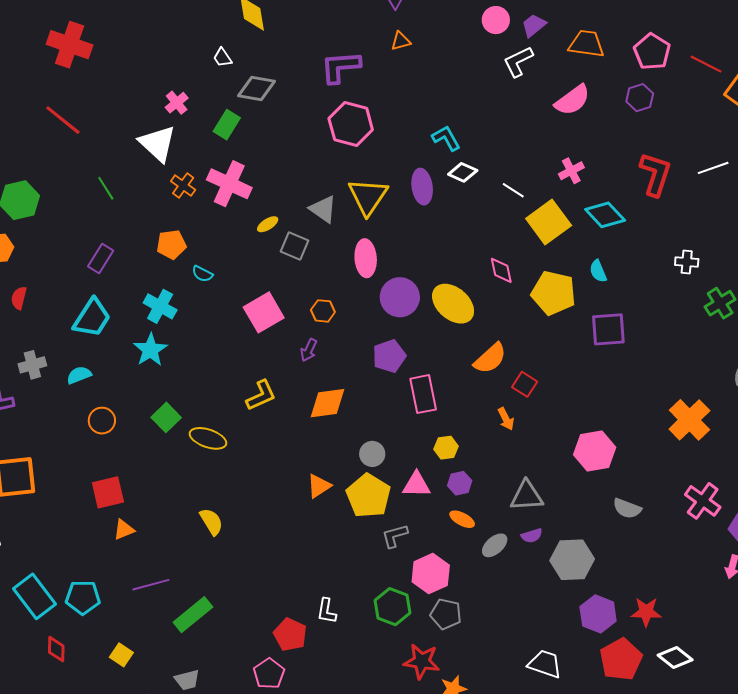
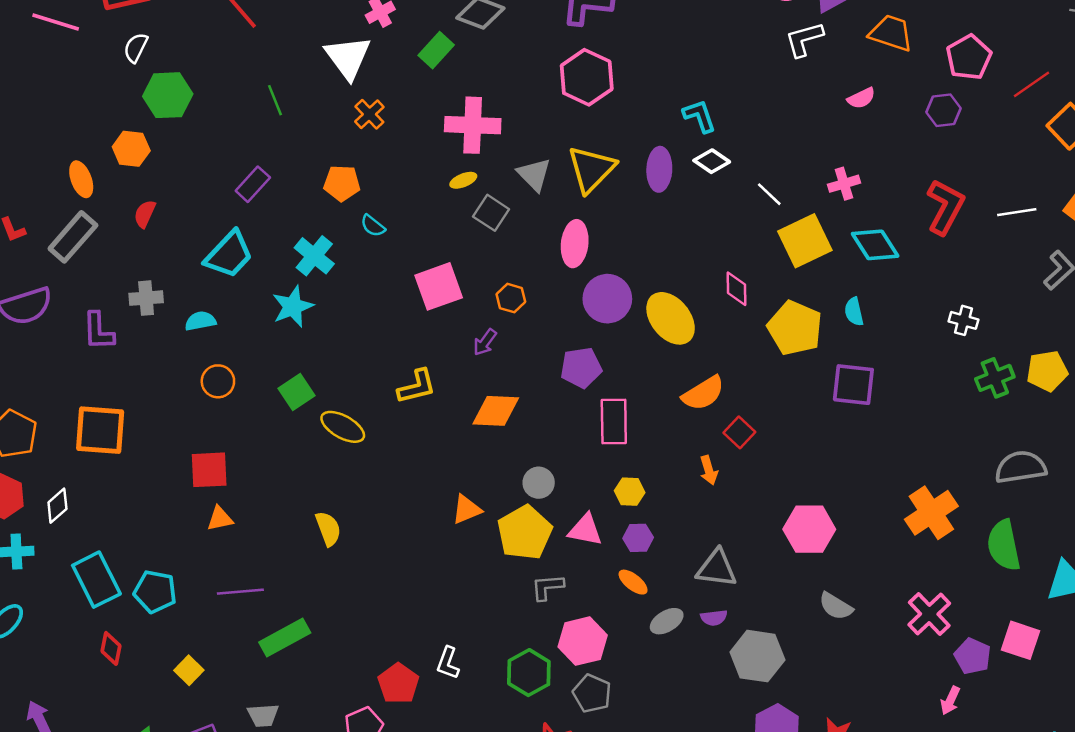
red line: (706, 64) -> (1032, 84), turned -72
pink semicircle: (572, 100) -> (861, 98), size x0.6
pink cross: (229, 184) -> (473, 125), moved, turned -33

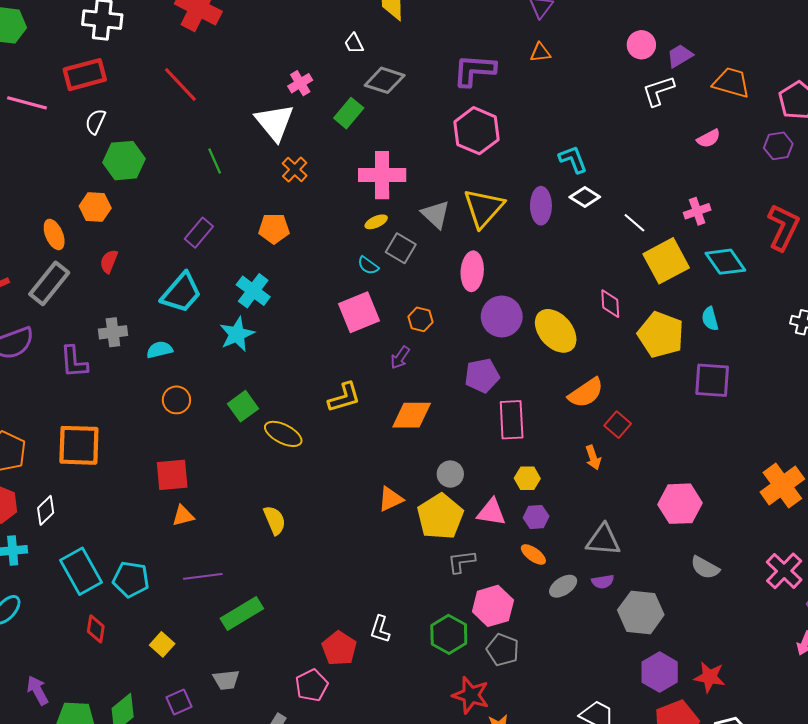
cyan semicircle: (373, 226) -> (368, 265), moved

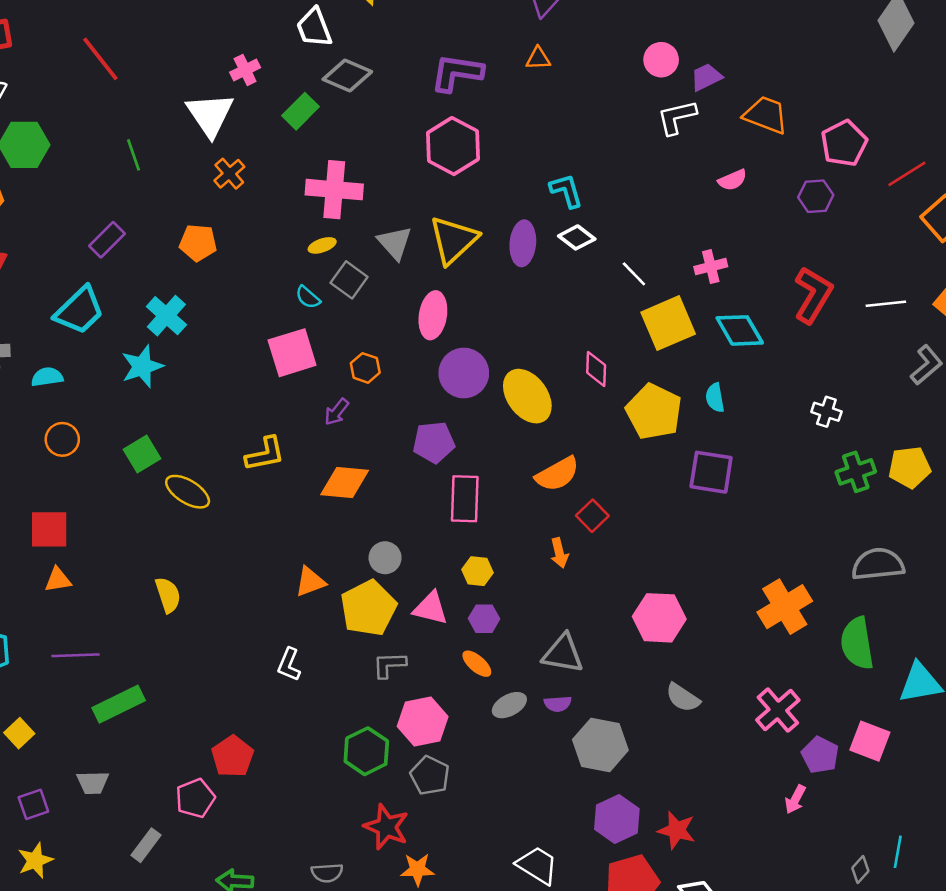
white trapezoid: (354, 43) -> (314, 28), size x1.6
white L-shape: (380, 629) -> (289, 665), moved

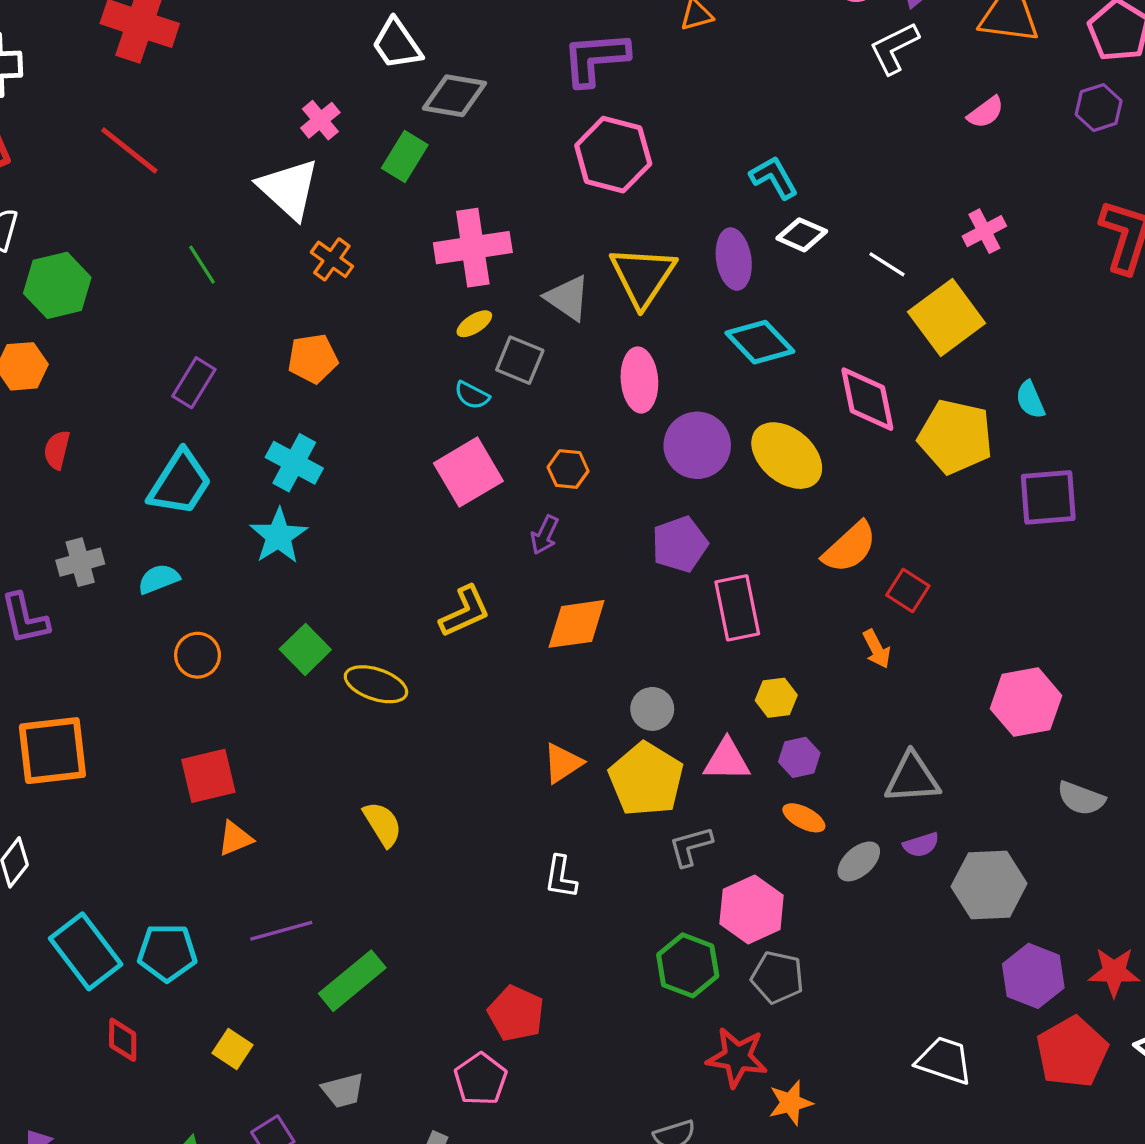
cyan diamond: (740, 330) -> (760, 342), moved
pink diamond: (596, 369) -> (867, 399), size x1.5

